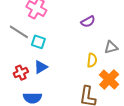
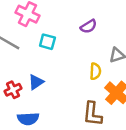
cyan square: (38, 42) -> (47, 42), moved

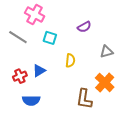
yellow semicircle: (95, 71) -> (70, 61), moved

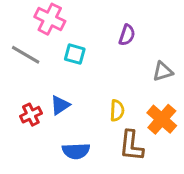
purple semicircle: (84, 27) -> (127, 35), turned -40
yellow semicircle: (70, 61) -> (117, 111), moved
blue semicircle: (31, 100) -> (76, 151), moved

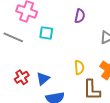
blue triangle: (60, 105) -> (43, 79), moved

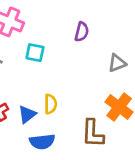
yellow semicircle: (79, 67) -> (51, 104), moved

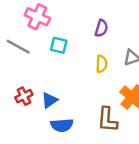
yellow semicircle: (51, 104) -> (102, 64), moved

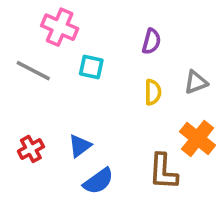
red cross: (24, 96) -> (31, 149), moved
blue semicircle: (62, 125) -> (98, 181), turned -30

